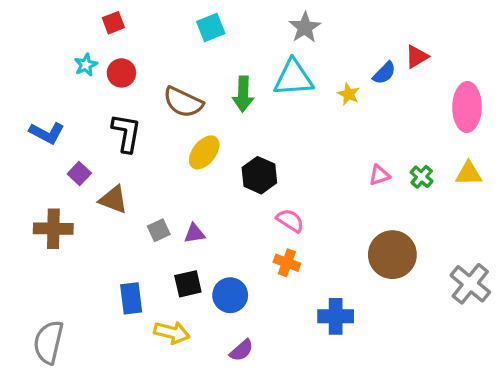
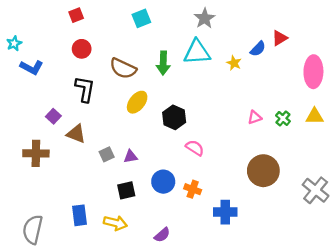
cyan star: (86, 65) -> (14, 43), moved
blue L-shape: (47, 133) -> (32, 67), moved
orange cross: (287, 263) -> (193, 189), moved
blue circle: (230, 295) -> (163, 182), moved
blue rectangle: (131, 298) -> (79, 215), moved

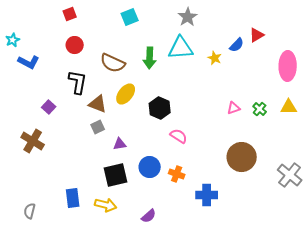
brown triangle: (76, 134) -> (98, 104), moved
brown cross: (36, 153) -> (33, 141), turned 30
gray square: (107, 154) -> (98, 127), moved
black square: (126, 190) -> (116, 175), size x1.4
gray semicircle: (33, 229) -> (30, 211), size x0.6

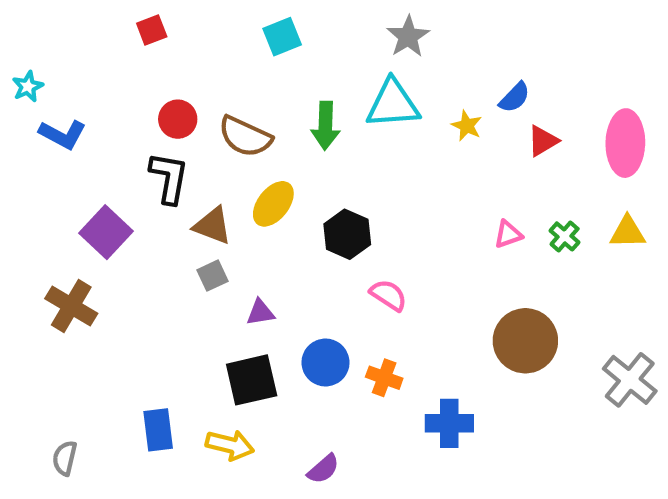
red triangle: (257, 35) -> (543, 141), moved
red circle: (75, 45) -> (178, 119), moved
purple square: (49, 107) -> (106, 232), size x1.6

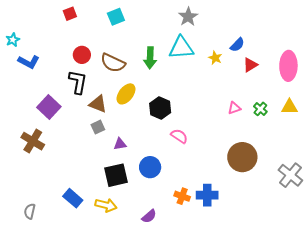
cyan square: (282, 37) -> (116, 17), moved
orange cross: (384, 378) -> (182, 196), moved
blue rectangle: (158, 430) -> (73, 198), turned -42

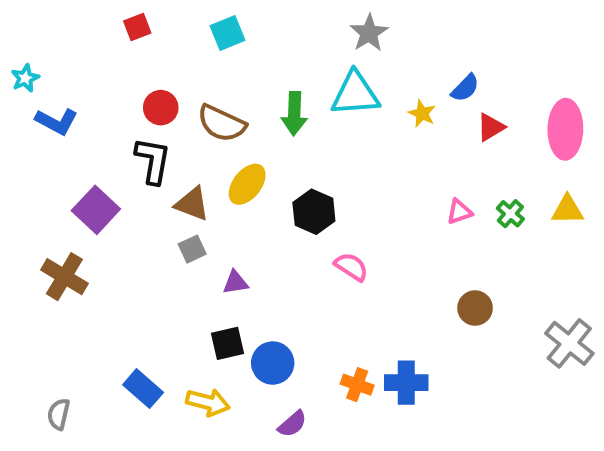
brown circle: (242, 157) -> (475, 308), size x0.6
blue circle: (150, 167) -> (273, 363), moved
black square: (116, 175) -> (228, 343), size x0.7

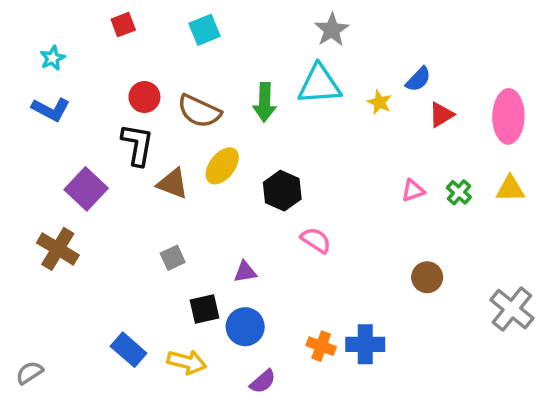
cyan star: (25, 78) -> (53, 58), moved
gray square: (192, 249) -> (173, 258), moved
purple triangle: (235, 282) -> (245, 272), moved
gray semicircle: (59, 414) -> (30, 373), moved, turned 44

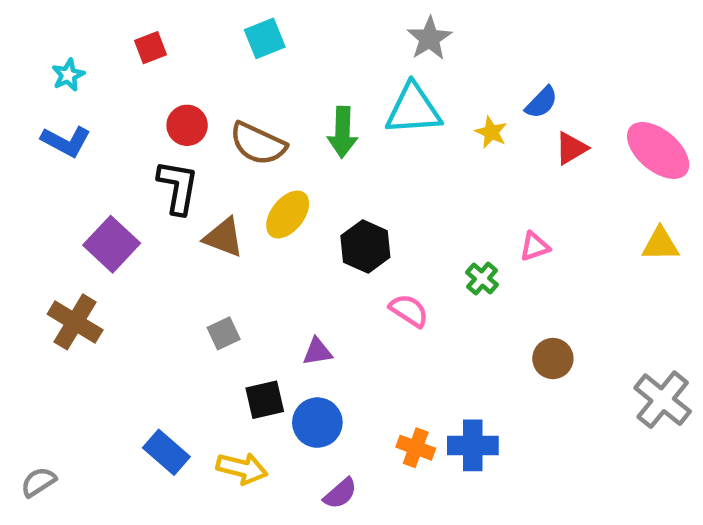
red square: (123, 25) -> (150, 48), moved
pink ellipse: (508, 116) -> (658, 150), turned -51
green cross: (459, 192) -> (482, 279), moved

